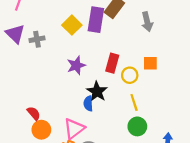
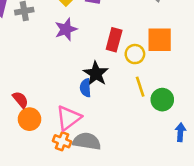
orange square: (150, 63) -> (160, 40), size x1.5
purple star: (76, 65) -> (66, 29), moved
green circle: (137, 126) -> (162, 100), moved

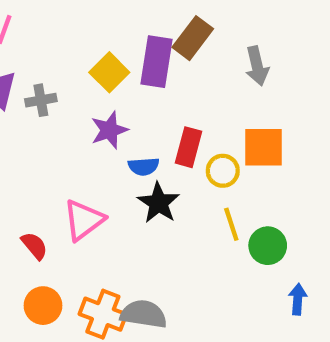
blue semicircle: (85, 88) -> (144, 166), moved, turned -90
pink triangle: (69, 118) -> (84, 220), moved
orange circle: (29, 119) -> (43, 306), moved
orange cross: (62, 141) -> (103, 314), size x1.5

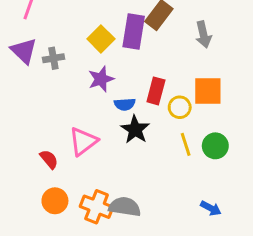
green circle: (268, 246) -> (215, 146), moved
blue arrow: (298, 299) -> (211, 208), moved, turned 114

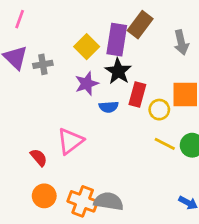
black star: (135, 130) -> (118, 71), moved
yellow line: (186, 144) -> (165, 144), turned -45

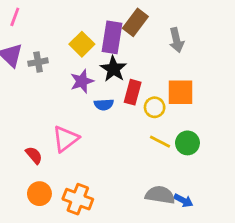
gray semicircle: (109, 201) -> (160, 195), moved

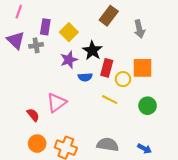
purple rectangle: (112, 37) -> (45, 27), moved, size x0.7
yellow line: (160, 142) -> (110, 100), moved
gray semicircle: (160, 195) -> (108, 145), moved

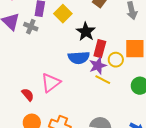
gray cross: (36, 45) -> (31, 27), turned 32
purple star: (69, 60) -> (98, 66), moved
blue semicircle: (85, 77) -> (79, 58), size x1.5

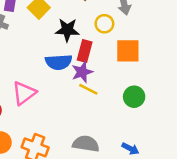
black star: (86, 32) -> (67, 30), turned -30
yellow circle: (116, 60) -> (104, 24), moved

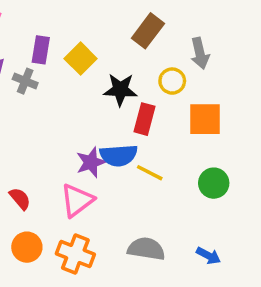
blue semicircle: (59, 62) -> (119, 155), moved
purple star: (82, 72) -> (91, 162), moved
pink triangle: (24, 93) -> (77, 200), moved

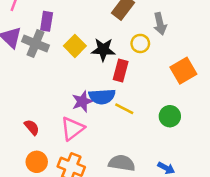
yellow square: (81, 59) -> (75, 46), moved
gray cross: (25, 81) -> (35, 43), size x1.5
orange square: (205, 119) -> (183, 71), moved, turned -30

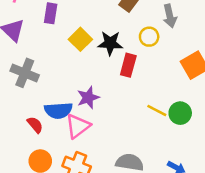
gray cross: (35, 43) -> (25, 73), moved
blue semicircle: (102, 96) -> (58, 111), moved
yellow line: (124, 109) -> (157, 111), moved

